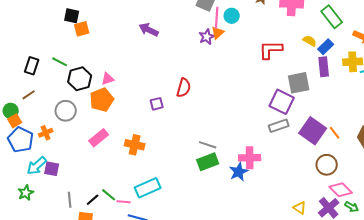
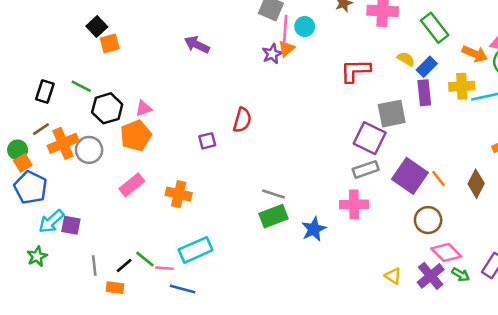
black square: (72, 16) -> (97, 26), turned 35
orange cross: (46, 133) -> (63, 143), moved, size x1.6
pink cross: (250, 158) -> (354, 204), moved

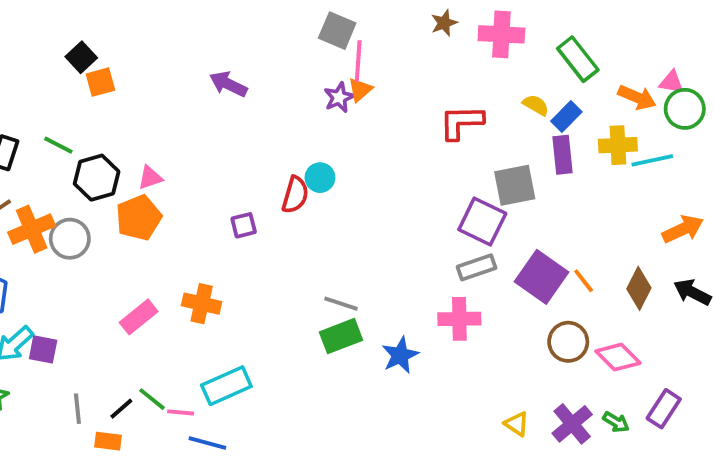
cyan circle: (305, 26) -> (320, 178), moved
pink rectangle: (132, 185) -> (139, 317), moved
pink diamond: (446, 253) -> (618, 357), moved

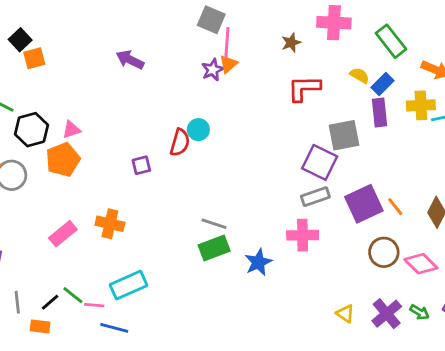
brown star: (444, 23) -> (291, 43), moved
purple square: (542, 277) -> (364, 204), turned 30

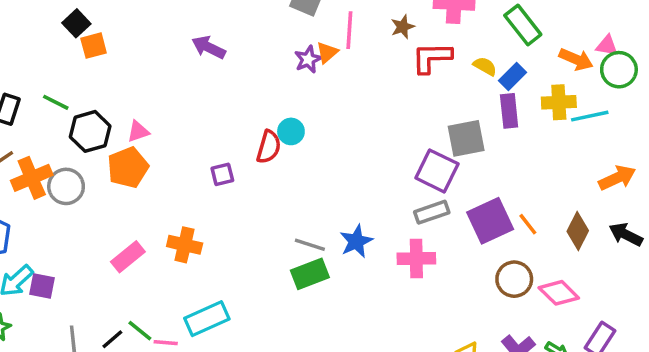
pink line: (227, 43) -> (349, 30), moved
red L-shape: (304, 88) -> (432, 58), moved
blue star: (258, 262) -> (356, 241), moved

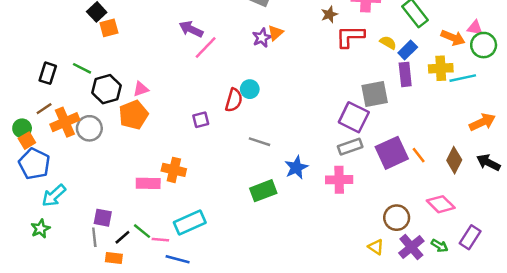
pink line: (349, 30) -> (206, 47), moved, turned 40
gray line: (310, 245) -> (260, 142), moved
pink rectangle: (128, 257) -> (148, 183), moved, turned 40
brown circle: (514, 279) -> (397, 218), moved
purple square: (42, 286) -> (103, 218), moved

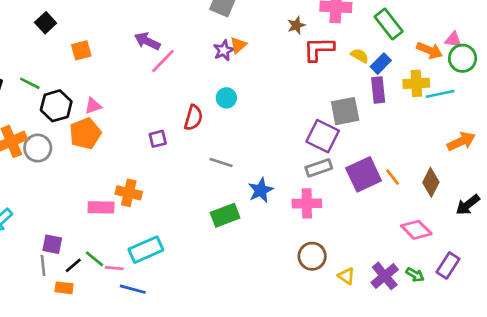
orange square: (109, 28) -> (81, 50), moved
cyan circle: (250, 89) -> (226, 98), moved
black arrow: (488, 163) -> (468, 205), moved, turned -65
brown circle: (397, 218) -> (312, 256), moved

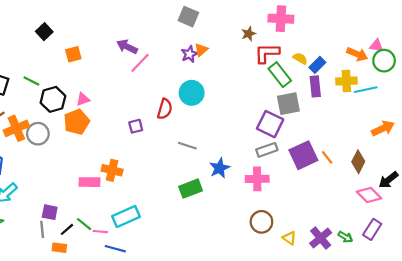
green rectangle: (389, 24) -> (280, 75), moved
cyan circle: (226, 98) -> (192, 93), size x1.5
pink diamond: (416, 230) -> (369, 195), moved

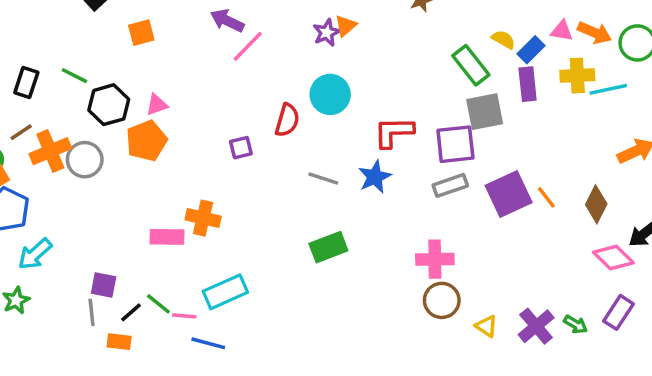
pink triangle: (376, 46) -> (562, 31), moved
red L-shape: (267, 53) -> (394, 132), moved
purple square: (270, 124) -> (455, 144), turned -32
blue star: (220, 168) -> (375, 177), moved
pink cross: (257, 179) -> (435, 259), moved

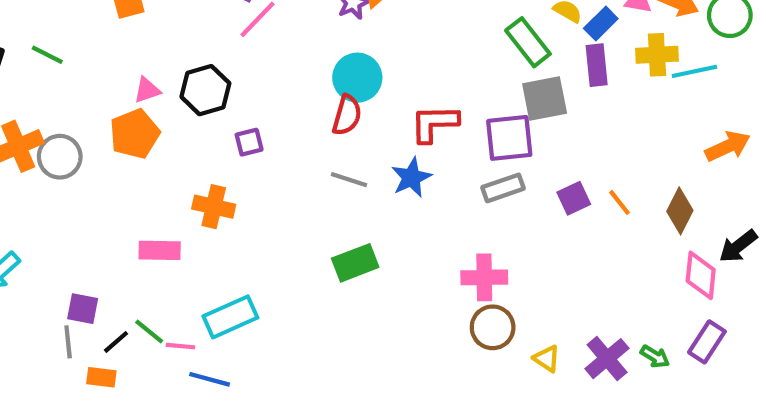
black hexagon: (109, 105) -> (205, 90), moved
red semicircle: (287, 120) -> (347, 115), moved
purple square: (509, 194) -> (574, 198), size x0.6
orange cross: (203, 218) -> (214, 207), moved
pink diamond: (613, 257) -> (701, 275), turned 51

